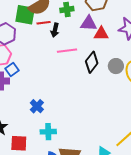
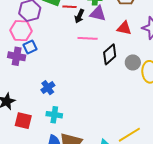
purple triangle: (89, 23) -> (98, 14), moved

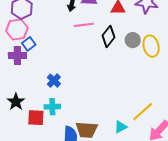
cyan cross: (54, 115) -> (52, 107), moved

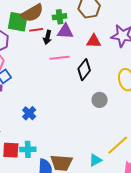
gray circle: (133, 40) -> (100, 100), moved
cyan cross: (52, 107) -> (28, 149), moved

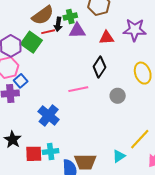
green square: (18, 22) -> (31, 42), moved, turned 30
black arrow: (48, 37) -> (58, 24), moved
pink line: (59, 58) -> (78, 89), moved
blue cross: (29, 113) -> (49, 115), size x1.5

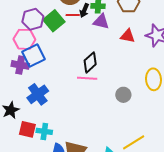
black diamond: (99, 67) -> (90, 62), moved
blue square: (21, 81) -> (33, 56), size x1.6
blue cross: (49, 115) -> (38, 94), moved

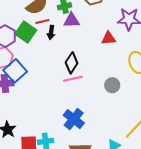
black arrow: (84, 10) -> (51, 32), moved
red triangle: (128, 36) -> (108, 38), moved
blue cross: (38, 94) -> (74, 119), moved

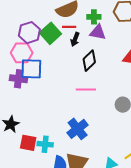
black diamond: (72, 63) -> (89, 61), moved
blue square: (15, 71) -> (31, 69), turned 30

